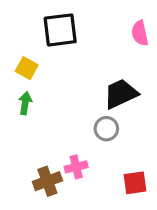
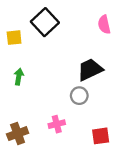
black square: (60, 30) -> (45, 22), turned -36
yellow square: (27, 68) -> (14, 38), moved, turned -35
brown cross: (47, 181) -> (18, 134), moved

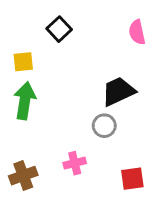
black square: (45, 22) -> (59, 29), size x0.7
yellow square: (14, 38) -> (23, 62), moved
green arrow: (19, 77) -> (25, 101), size x1.6

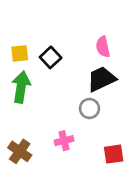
black square: (59, 29) -> (51, 57), moved
pink semicircle: (137, 32) -> (103, 47), moved
brown cross: (23, 176) -> (20, 151), turned -35

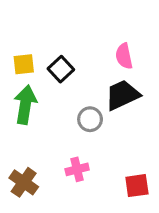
gray circle: (89, 108) -> (90, 119), moved

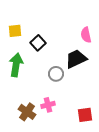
pink semicircle: (124, 56) -> (86, 35), moved
yellow square: (24, 64) -> (15, 31), moved
brown cross: (24, 182) -> (27, 112), moved

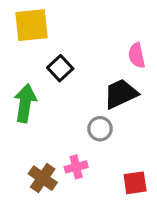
yellow square: (15, 31) -> (31, 25), moved, size x1.6
gray circle: (56, 74) -> (100, 129), moved

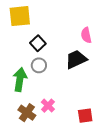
green arrow: (25, 103) -> (20, 79), moved
gray circle: (100, 129) -> (39, 65), moved
pink cross: (76, 167) -> (48, 106), turned -32

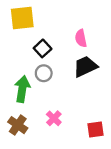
pink semicircle: (86, 35) -> (81, 38), moved
brown cross: (27, 113) -> (18, 125), moved

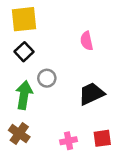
black square: (43, 48) -> (24, 52), moved
black trapezoid: (85, 66) -> (91, 94), moved
pink cross: (54, 118) -> (69, 141), moved, turned 35

